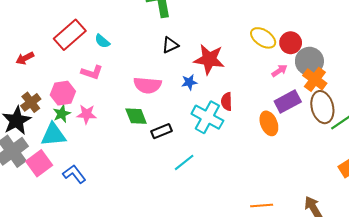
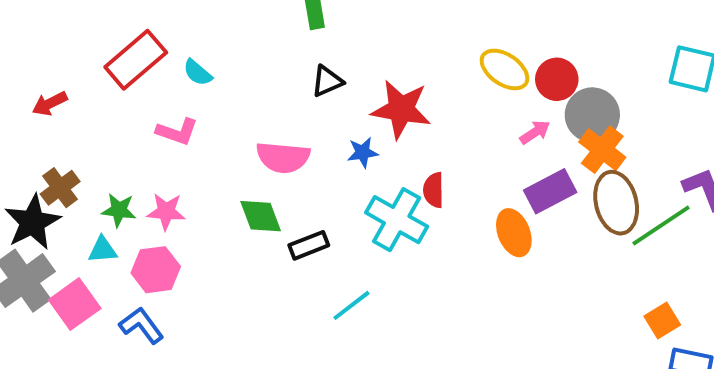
pink hexagon: (63, 93) -> (156, 270), moved
green star: (62, 114) -> (119, 210), turned 30
cyan triangle: (53, 135) -> (103, 250), size x0.6

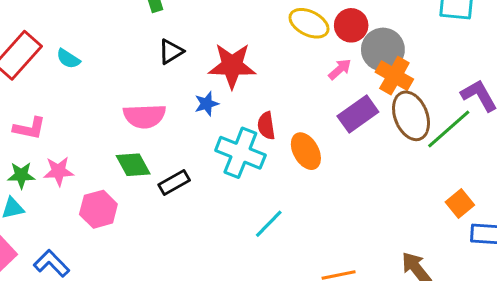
pink L-shape: (177, 132) -> (29, 128), moved
orange ellipse: (514, 233) -> (306, 151), moved
pink hexagon: (156, 270) -> (98, 209), moved
cyan line: (351, 305) -> (269, 224), moved

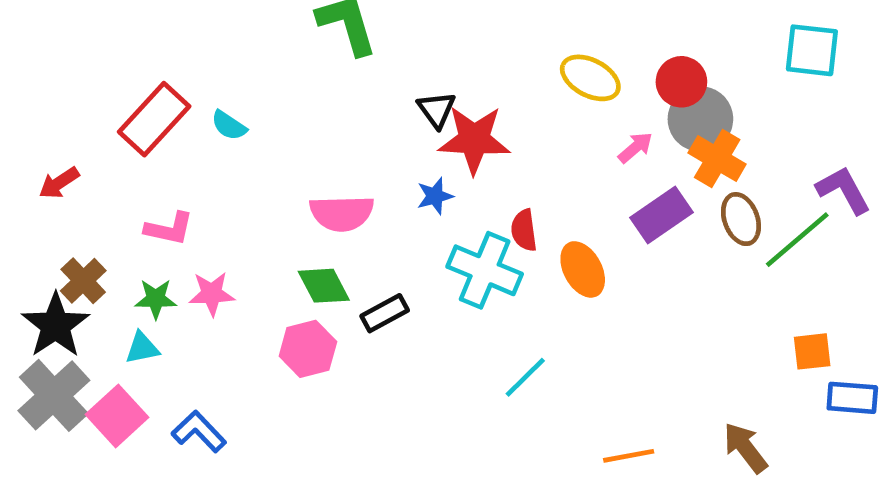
red circle: (351, 25) -> (681, 82), moved
black triangle: (171, 52) -> (437, 110), moved, turned -36
brown ellipse: (411, 116) -> (741, 219), size x0.7
orange square: (460, 203) -> (812, 351), turned 32
pink hexagon: (98, 209) -> (308, 349), moved

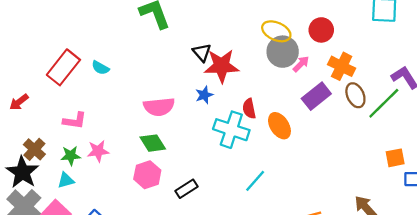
gray circle: (700, 119) -> (283, 52), moved
black rectangle: (385, 313) -> (187, 189), moved

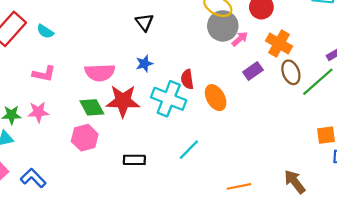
red star: (221, 66) -> (123, 101), moved
purple rectangle: (316, 96) -> (253, 71), size x0.7
pink L-shape: (75, 121) -> (44, 74), moved
black rectangle: (187, 189) -> (134, 160), moved, turned 30

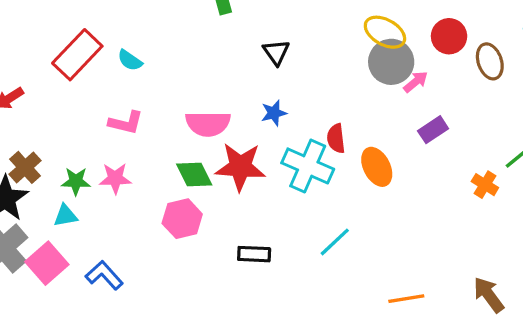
orange cross: (279, 44) -> (485, 185), moved, size x0.7
brown ellipse: (291, 72) -> (490, 61), moved

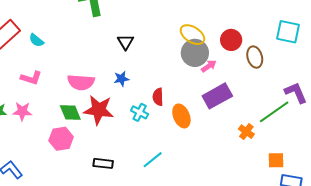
purple rectangle: (433, 130) -> (217, 96), size x1.6
cyan cross: (308, 166) -> (140, 112), size x0.6

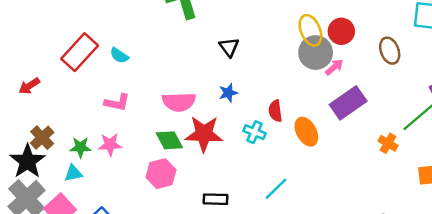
yellow ellipse: (192, 35) -> (310, 30), turned 40
red circle: (231, 40) -> (341, 31), moved

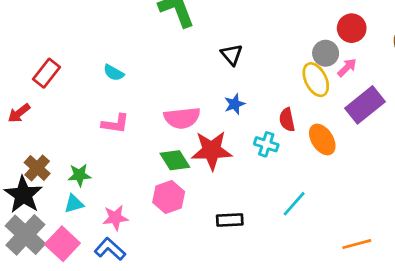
yellow ellipse: (310, 30) -> (316, 80), moved
red rectangle: (80, 52) -> (46, 73), moved, size x0.7
gray circle: (316, 53) -> (326, 53), size x0.7
pink star: (110, 144) -> (115, 218), moved

